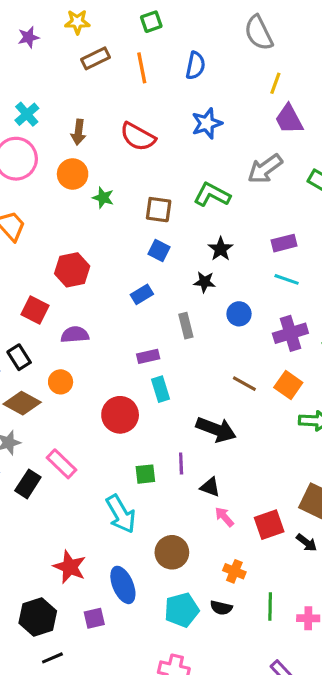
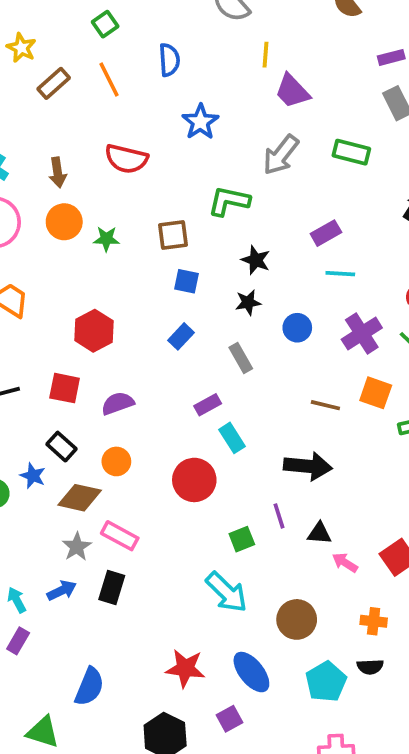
yellow star: (77, 22) -> (21, 48), turned -30
pink rectangle: (62, 464) -> (120, 536), moved

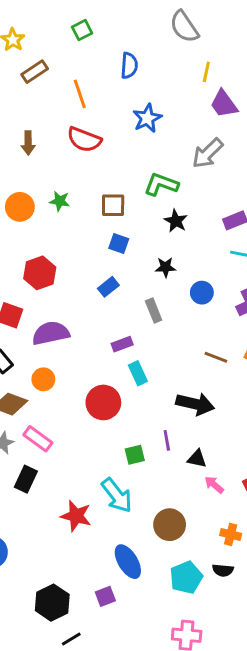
orange line: (109, 80) -> (80, 94), moved
orange circle: (64, 222) -> (20, 207), moved
black star: (256, 260) -> (176, 221), moved
purple semicircle: (118, 403) -> (51, 333), size x1.4
red star: (185, 668) -> (76, 516), moved

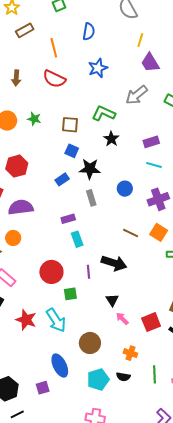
black star: (165, 267) -> (90, 169), moved, size x1.5
red circle: (103, 402) -> (51, 272), moved
purple line: (167, 440) -> (89, 272), moved
black triangle: (197, 459) -> (112, 300), turned 40
red star: (76, 516) -> (26, 320), moved

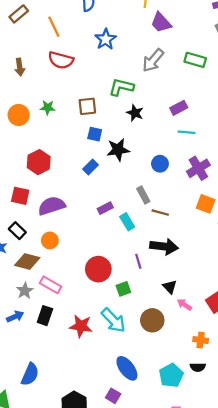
gray rectangle: (91, 198) -> (143, 195), moved
brown line: (131, 233) -> (160, 213), moved
cyan rectangle: (77, 239) -> (127, 222), moved
brown circle: (90, 343) -> (152, 320), moved
purple square: (43, 388) -> (113, 396), turned -32

